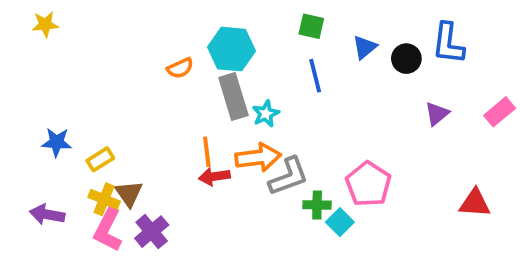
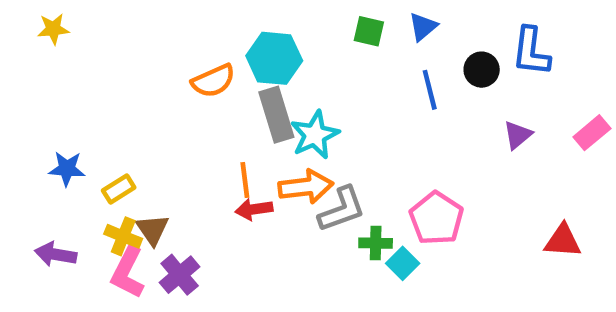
blue triangle: (365, 47) -> (423, 27), moved
orange semicircle: (180, 68) -> (213, 81), size x1.4
blue line: (315, 76) -> (430, 90), moved
cyan star: (266, 114) -> (315, 135), size x1.5

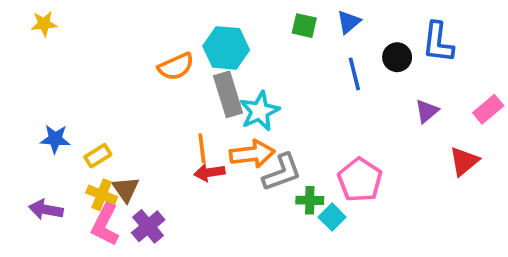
red triangle: (563, 241) -> (464, 161), moved, turned -44

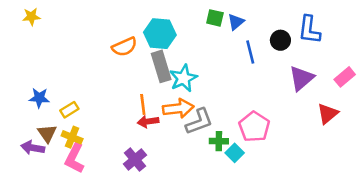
blue triangle: (349, 22) -> (236, 22), moved
purple triangle: (427, 111) -> (301, 78), size x1.5
brown triangle: (126, 189) -> (47, 133), moved
purple cross: (148, 226) -> (135, 160), moved

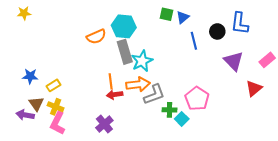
purple triangle: (301, 78) -> (234, 61), turned -35

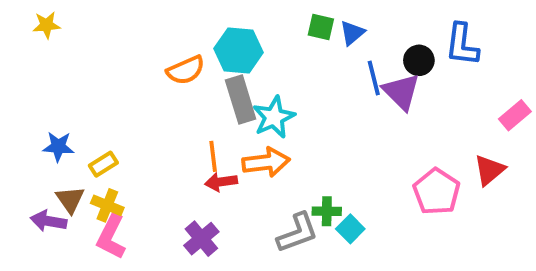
purple triangle: (234, 61) -> (401, 92), moved
gray L-shape: (154, 95) -> (297, 233), moved
pink pentagon: (197, 99) -> (437, 192), moved

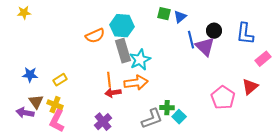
blue L-shape: (462, 45) -> (245, 34), moved
yellow rectangle: (103, 164) -> (60, 80), moved

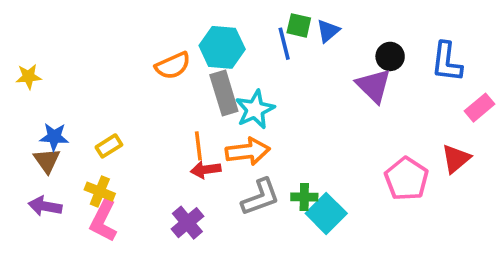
yellow star: (24, 13) -> (29, 77), moved
blue line: (191, 40) -> (284, 44), moved
brown triangle: (36, 102) -> (47, 161), moved
cyan square: (179, 117) -> (326, 213), size x1.5
gray L-shape: (152, 119) -> (260, 197), moved

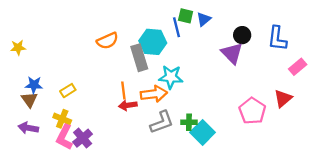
cyan hexagon: (222, 47) -> (153, 42), moved
cyan star: (255, 109) -> (171, 77), moved, turned 30
purple cross: (187, 223) -> (83, 138), moved

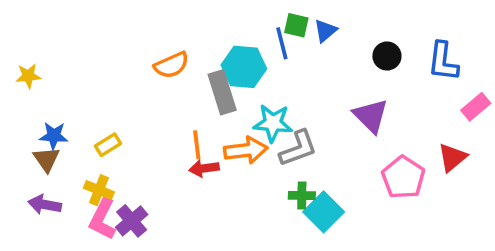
purple triangle: (232, 53) -> (371, 116), moved
gray L-shape: (162, 122) -> (298, 148), moved

